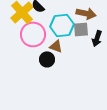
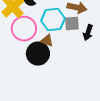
black circle: (47, 59) -> (38, 54), size x1.5

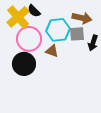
black circle: (38, 54) -> (24, 64), moved

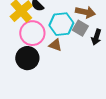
gray square: (77, 34) -> (80, 28), turned 35

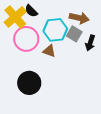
black circle: (27, 58) -> (29, 83), moved

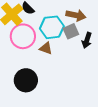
gray square: (74, 34) -> (71, 31), turned 35

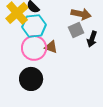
cyan hexagon: (52, 27) -> (34, 26), moved
pink circle: (23, 36) -> (34, 48), moved

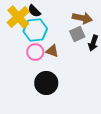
pink circle: (34, 48) -> (35, 52), size x0.7
black circle: (31, 79) -> (46, 83), moved

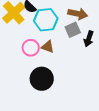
cyan hexagon: (35, 30) -> (46, 20), moved

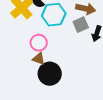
brown triangle: (48, 47) -> (39, 59), moved

